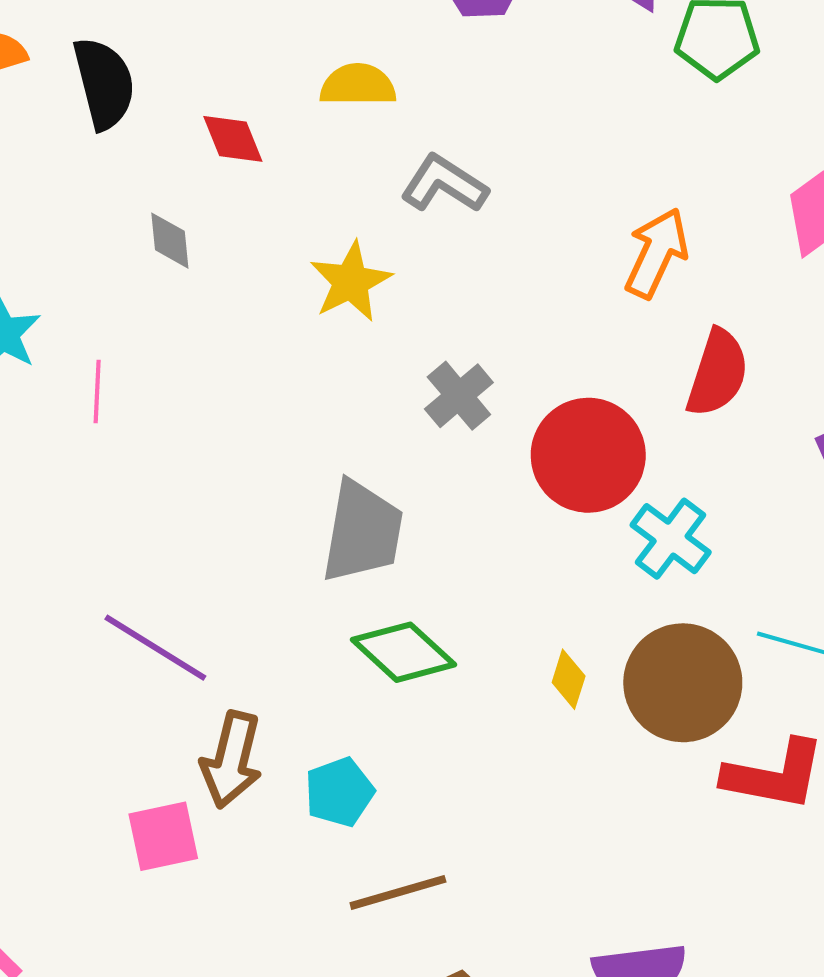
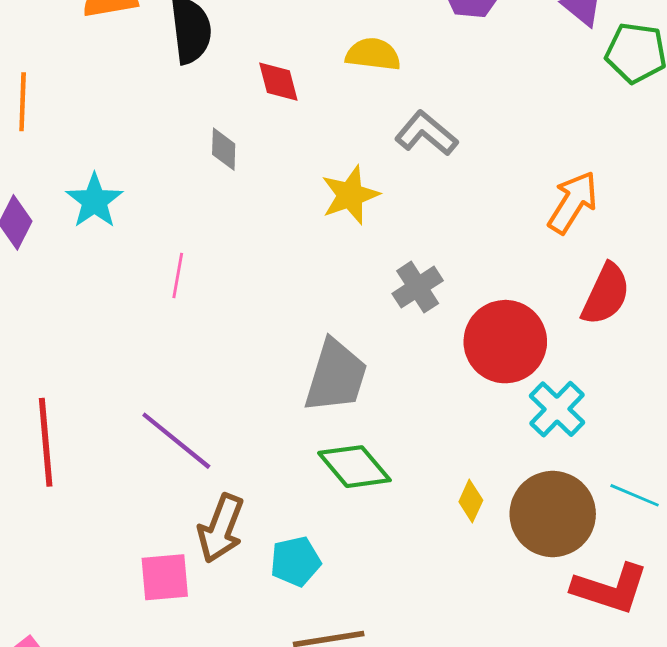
pink line: (97, 392) -> (178, 276), moved

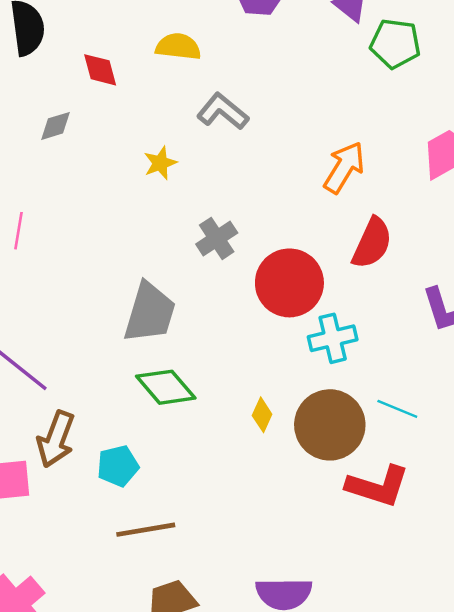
gray diamond: (224, 149) -> (56, 126), turned 72
yellow star: (350, 195) -> (160, 163), size x0.7
cyan cross: (557, 409) -> (333, 338), turned 33

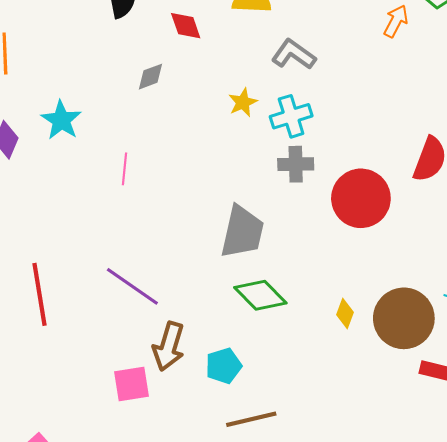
orange arrow: (344, 167) -> (396, 21), moved, size x0.7
gray cross: (217, 238) -> (296, 164), turned 36
cyan cross: (333, 338) -> (291, 116), moved

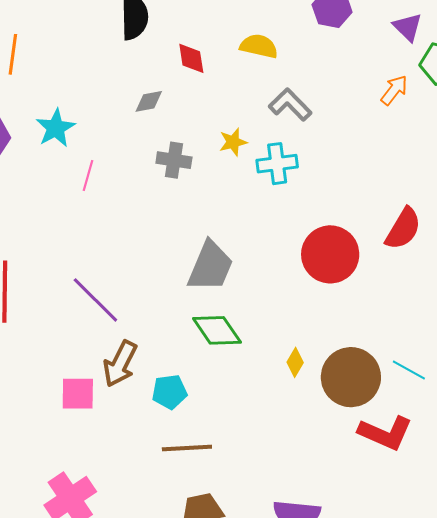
gray cross: (296, 164) -> (174, 160), moved
pink line: (125, 169) -> (88, 176), moved

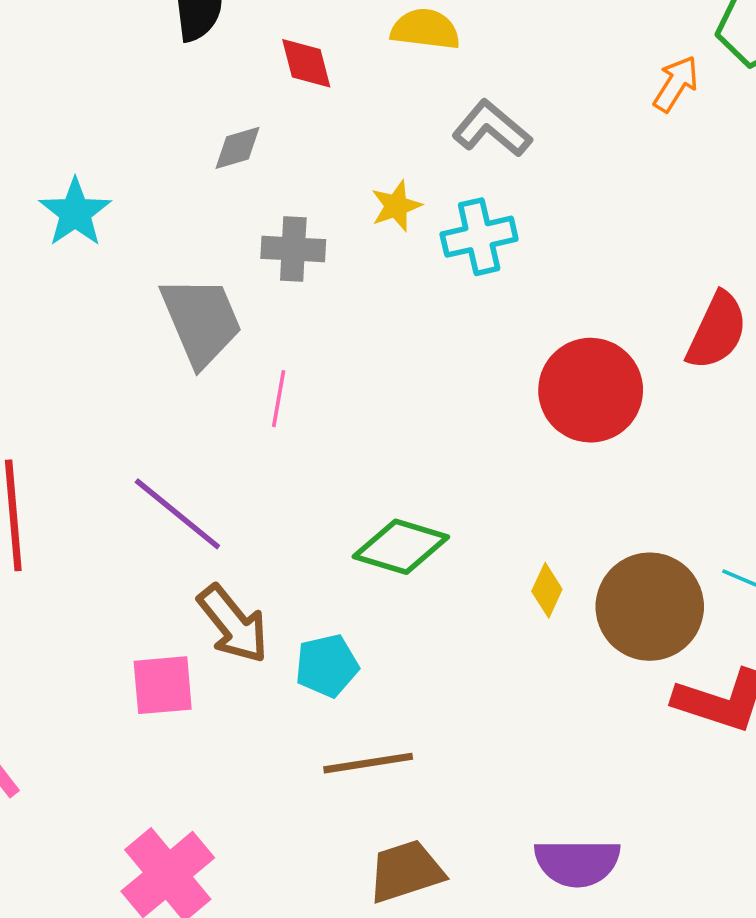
pink line: (88, 176) -> (279, 399), moved
gray trapezoid: (210, 266) -> (201, 321), moved, turned -40
green diamond: (217, 330) -> (401, 547), turned -33
brown arrow: (120, 364) -> (233, 624), turned -60

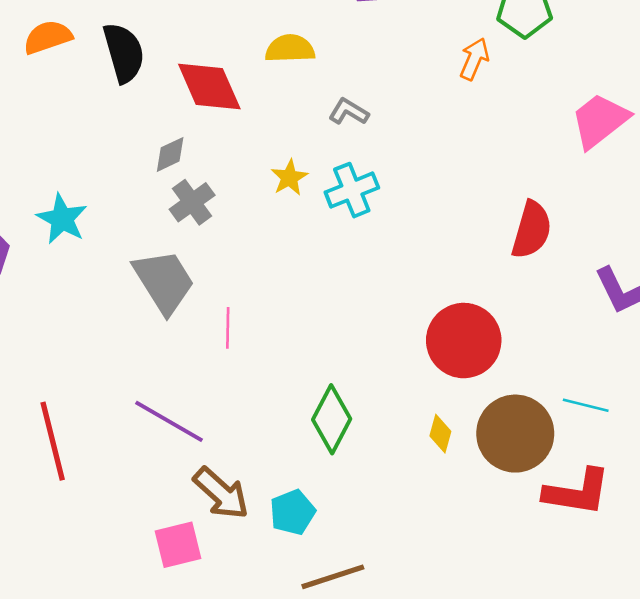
red diamond: (306, 63) -> (209, 86), size x1.6
gray L-shape: (492, 129) -> (349, 112), size x0.7
gray cross: (293, 249) -> (192, 202), moved, turned -30
red circle: (591, 390) -> (464, 341), moved
green diamond: (401, 547) -> (332, 419), turned -70

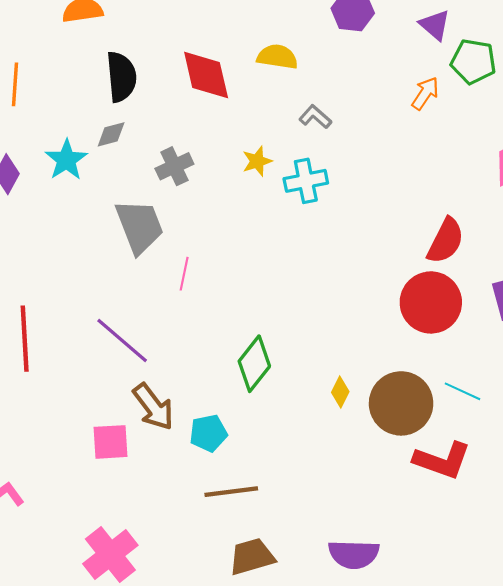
black semicircle: (124, 53) -> (121, 77), moved
gray diamond: (170, 154) -> (111, 134), moved
red circle: (464, 341) -> (431, 302), moved

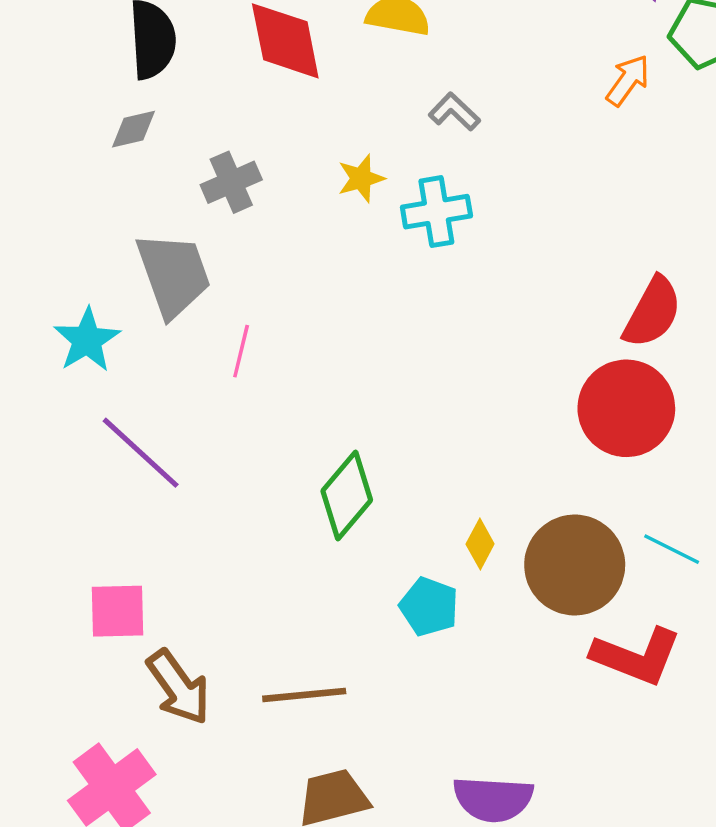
cyan star: (66, 160) -> (87, 340), moved
brown arrow: (153, 407) -> (178, 687), moved
cyan pentagon: (208, 433) -> (429, 607), moved, turned 30

